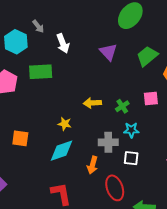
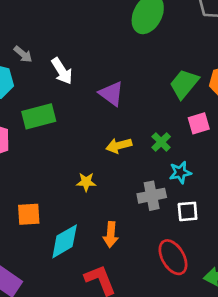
purple triangle: (108, 52) -> (111, 94), moved
green trapezoid: (147, 56) -> (184, 84), moved
cyan diamond: (61, 151) -> (65, 241), moved
orange arrow: (92, 165) -> (111, 235), moved

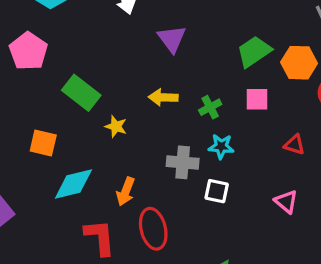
green rectangle: (39, 116) -> (81, 93), moved, turned 36
red ellipse: (173, 257) -> (153, 229), moved

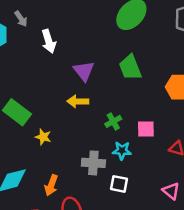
green trapezoid: (254, 52) -> (130, 67), moved, turned -76
yellow arrow: (163, 97) -> (78, 101), moved
pink square: (257, 99) -> (146, 129), moved

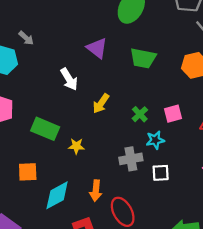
white arrow: (49, 41) -> (69, 79), moved
green trapezoid: (130, 67) -> (143, 58), turned -44
purple triangle: (84, 71) -> (97, 48), moved
yellow arrow: (78, 101) -> (101, 104), turned -42

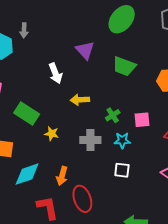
gray arrow: (26, 38) -> (24, 30), turned 40
yellow arrow: (101, 104) -> (80, 100), turned 42
gray cross: (131, 159) -> (90, 140), moved

